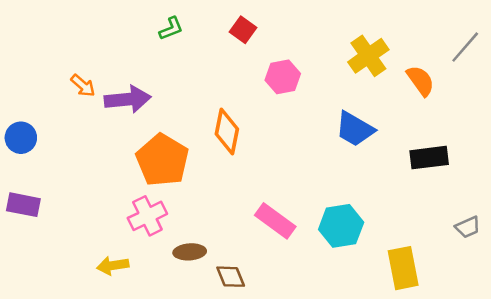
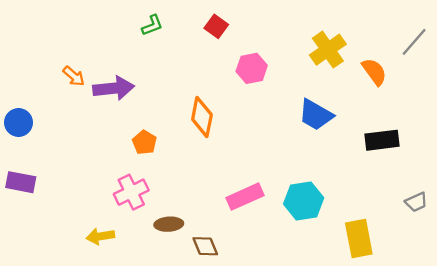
orange pentagon: (162, 160) -> (144, 142), size x0.5
pink rectangle: (275, 221) -> (245, 197), turned -60

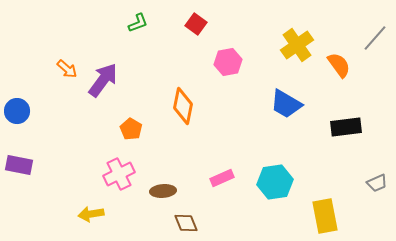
purple arrow: (114, 88) -> (103, 80), turned -48
pink rectangle: (245, 197) -> (222, 178), size x0.7
brown ellipse: (169, 224) -> (163, 191), moved

